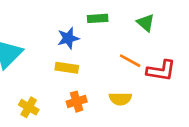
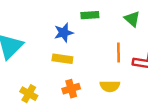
orange line: (130, 61) -> (118, 52), turned 60

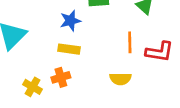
orange cross: (71, 89) -> (61, 77), moved

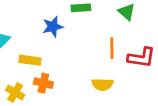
yellow rectangle: (69, 49) -> (30, 60), moved
orange cross: (61, 77) -> (43, 83), turned 30

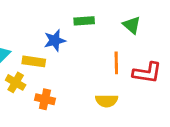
yellow rectangle: (30, 60) -> (34, 61), moved
yellow cross: (15, 92) -> (16, 82), moved

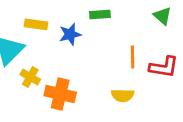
green triangle: (132, 25) -> (162, 16), moved
yellow rectangle: (34, 61) -> (36, 24), moved
orange cross: (45, 99) -> (60, 94), size x1.5

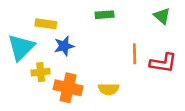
blue star: (70, 34) -> (64, 46), moved
yellow cross: (30, 77) -> (41, 72), turned -36
yellow semicircle: (123, 95) -> (108, 89), moved

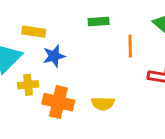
orange line: (135, 54) -> (130, 46), moved

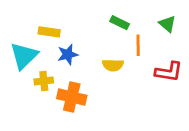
green rectangle: (99, 22) -> (120, 23), moved, turned 30
yellow semicircle: (103, 104) -> (113, 65), moved

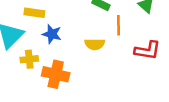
blue star: (68, 54) -> (52, 34), turned 30

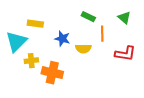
blue star: (52, 34) -> (62, 39), moved

